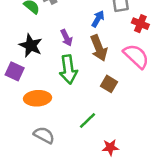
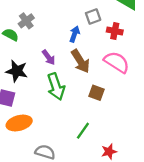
orange ellipse: (38, 98) -> (19, 123), moved

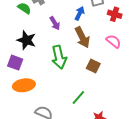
purple arrow: (49, 57) -> (55, 23), moved
pink semicircle: (117, 62) -> (113, 41), size x0.7

